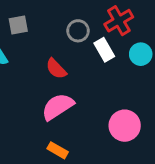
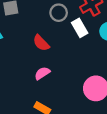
pink semicircle: (58, 107) -> (42, 73), size x0.6

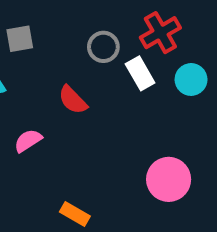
pink semicircle: (42, 73) -> (28, 141), moved

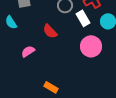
pink circle: (169, 179) -> (91, 46), moved

